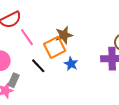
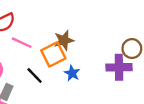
pink line: (27, 37) -> (22, 43), turned -30

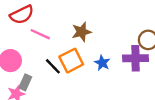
orange square: (53, 54) -> (71, 61), moved
blue star: (72, 73) -> (102, 63), moved

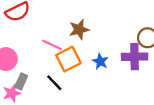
pink line: (40, 34) -> (52, 45), moved
black line: (53, 66) -> (54, 83), moved

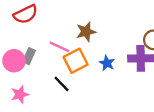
gray rectangle: (21, 81) -> (29, 56), moved

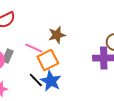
blue star: (107, 63) -> (51, 81), moved, size x1.5

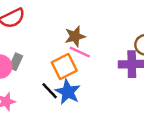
pink line: (34, 48) -> (80, 52), moved

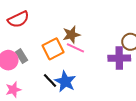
gray rectangle: (16, 62) -> (21, 56), turned -56
orange square: (64, 67) -> (53, 49), moved

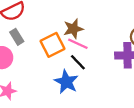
gray rectangle: (21, 56) -> (17, 37), moved
black line: (50, 80) -> (78, 62), moved

